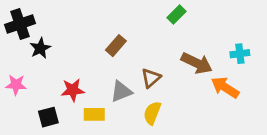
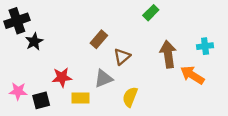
brown arrow: (197, 63) -> (168, 54), turned -124
brown triangle: (151, 78) -> (122, 57), moved
pink star: (16, 85) -> (18, 91), moved

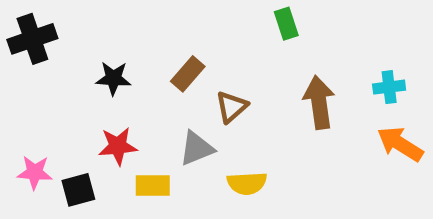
green rectangle: (151, 13) -> (286, 24), turned -63
black star: (34, 42) -> (113, 78), moved, turned 30
orange arrow: (192, 75) -> (400, 144), moved
yellow semicircle: (130, 97) -> (247, 183), turned -114

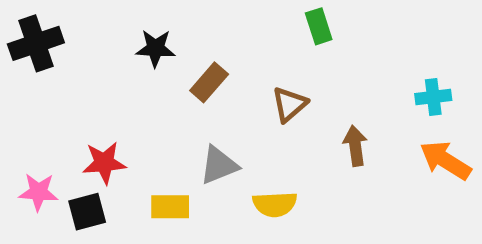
black star: (113, 78) -> (155, 48), moved
brown arrow: (319, 102) -> (355, 146), moved, size x0.7
brown triangle: (232, 107) -> (289, 104), moved
red star: (118, 146) -> (104, 163), moved

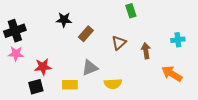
black cross: (36, 43) -> (15, 31), moved
brown arrow: (355, 146) -> (146, 51), moved
orange arrow: (445, 160) -> (172, 74), moved
pink star: (38, 192) -> (16, 54), moved

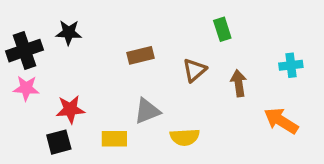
green rectangle: (131, 11) -> (222, 29), moved
black star: (64, 20) -> (69, 33), moved
brown rectangle: (86, 34) -> (141, 55), turned 35

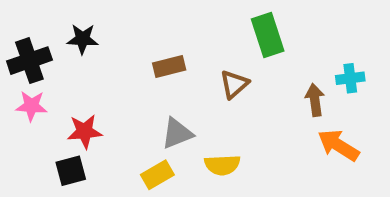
green rectangle: (222, 29) -> (268, 35), size x1.5
brown arrow: (239, 83) -> (315, 100), moved
yellow rectangle: (114, 139) -> (157, 175), moved, turned -30

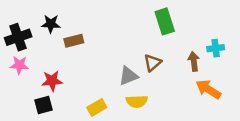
brown rectangle: (169, 66) -> (74, 41), moved
brown triangle: (234, 84) -> (153, 63), moved
gray triangle: (177, 133) -> (128, 76), moved

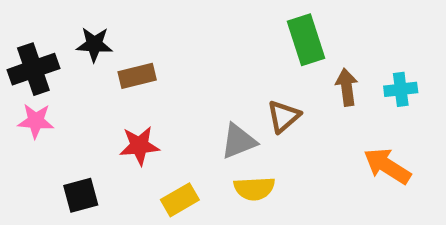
brown arrow: (194, 61) -> (347, 87), moved
red star: (52, 81) -> (139, 146), moved

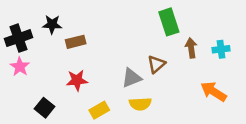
pink star: (36, 121) -> (20, 67), turned 30
black square: (81, 195) -> (45, 108), turned -36

